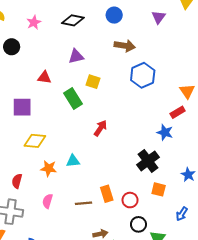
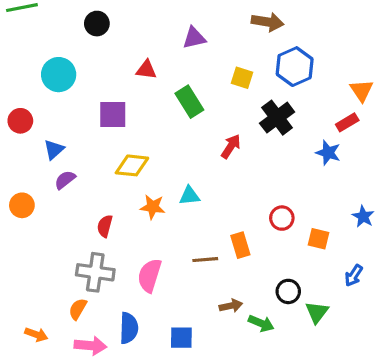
yellow square: (93, 82) -> (242, 78), moved
black cross: (148, 161) -> (277, 118), moved
red circle: (130, 200) -> (282, 218), moved
pink semicircle: (48, 201) -> (149, 275), moved, size x1.5

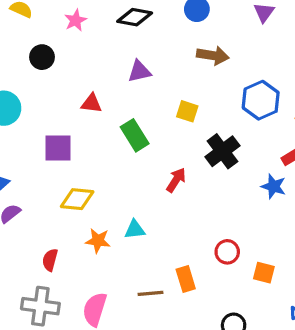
blue hexagon: (295, 67) -> (261, 100), moved

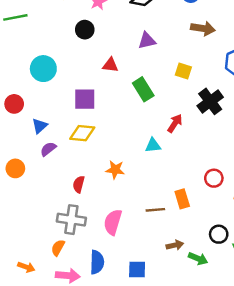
black circle: (42, 57) -> (85, 30), moved
yellow diamond: (77, 199) -> (82, 133), moved
cyan triangle: (135, 229) -> (153, 145), moved

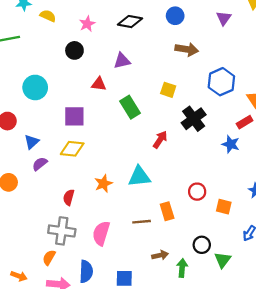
purple triangle: (147, 41) -> (122, 61), moved
cyan triangle: (153, 145) -> (139, 177), moved, size x1.5
orange star: (115, 170) -> (103, 183), turned -30
green arrow: (198, 259) -> (182, 268), turned -108

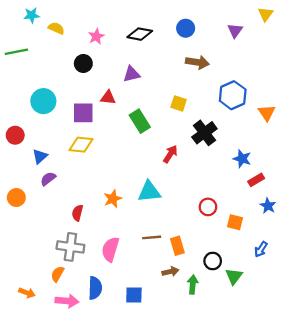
purple square: (74, 116) -> (83, 113), moved
red rectangle: (245, 122) -> (256, 180), moved
yellow diamond: (72, 149) -> (81, 145), moved
orange rectangle: (167, 211) -> (177, 246), moved

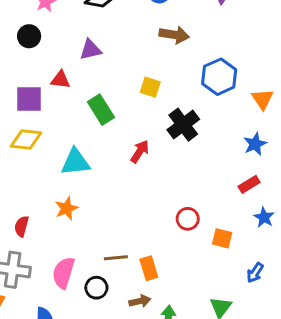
blue star: (242, 159) -> (255, 144), moved, turned 30
cyan triangle: (149, 192) -> (75, 162), moved
black circle: (213, 261) -> (96, 288), moved

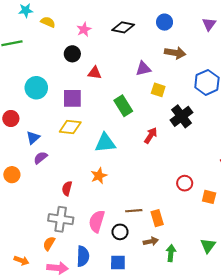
purple triangle: (90, 50) -> (143, 69), moved
red triangle: (60, 80) -> (95, 73), moved

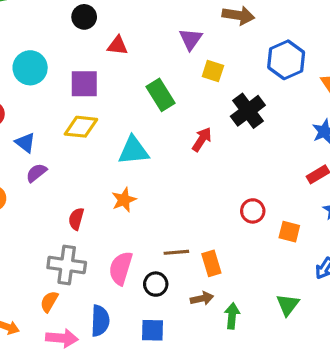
purple triangle: (143, 69) -> (191, 39), turned -42
blue triangle: (33, 138) -> (25, 143), turned -40

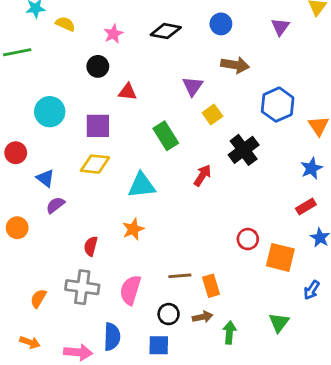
yellow square: (213, 71) -> (212, 115), turned 36
orange square: (289, 232) -> (280, 257), size x1.5
black circle: (156, 284) -> (169, 314), moved
orange semicircle: (49, 302) -> (38, 298), moved

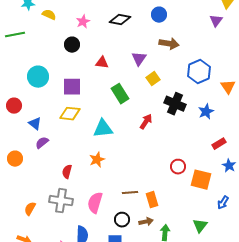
purple triangle: (280, 27) -> (216, 21), moved
red triangle: (128, 92) -> (102, 63), moved
black cross: (244, 150) -> (175, 104), turned -30
blue star: (312, 168) -> (206, 112), moved

